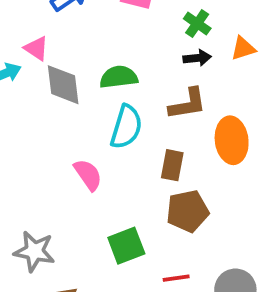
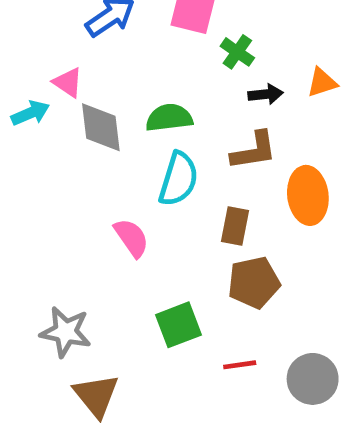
green cross: (197, 23) -> (237, 52), moved

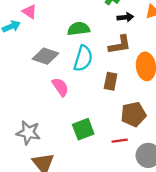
gray diamond: (101, 127) -> (46, 56), moved, turned -65
brown pentagon: (254, 282) -> (133, 114), moved
red line: (240, 365) -> (120, 141), moved

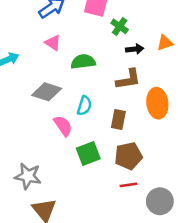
pink triangle: (30, 12) -> (53, 43), moved
cyan semicircle: (83, 58) -> (84, 106), moved, size x0.7
brown pentagon: (133, 114) -> (128, 156), moved
green square: (83, 129) -> (88, 153), moved

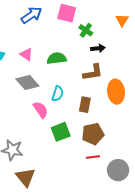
pink triangle: (53, 43) -> (26, 54), moved
orange triangle: (165, 43) -> (122, 20), moved, turned -40
gray diamond: (47, 92) -> (27, 83), turned 30

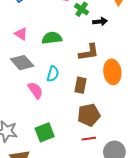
black arrow: (98, 48) -> (100, 22), moved
green square: (61, 132) -> (45, 132), moved

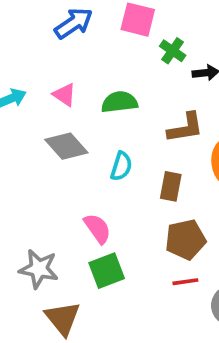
pink semicircle: (35, 90) -> (97, 229), moved

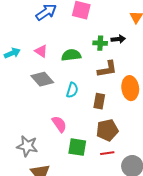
green cross: (173, 51) -> (100, 43), moved, turned -32
green square: (107, 271) -> (77, 147), moved, turned 30

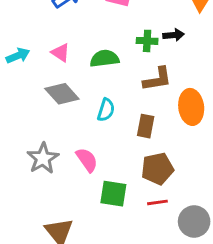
gray star: (27, 146) -> (43, 158), moved, turned 30

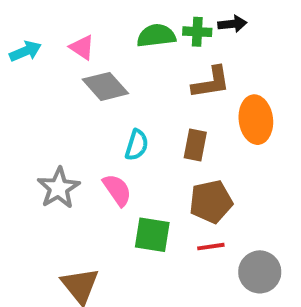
green semicircle: (105, 59) -> (156, 36), moved
gray diamond: (62, 94) -> (105, 86), moved
cyan semicircle: (106, 110) -> (137, 145), moved

